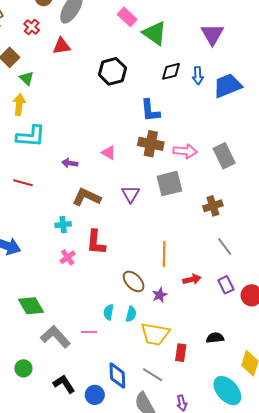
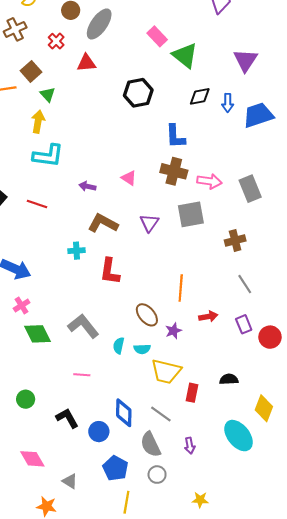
pink cross: (68, 257) -> (22, 306), moved
cyan semicircle: (131, 314) -> (142, 349), turned 70
pink line: (89, 332) -> (82, 375), moved
gray L-shape: (55, 337) -> (83, 326), moved

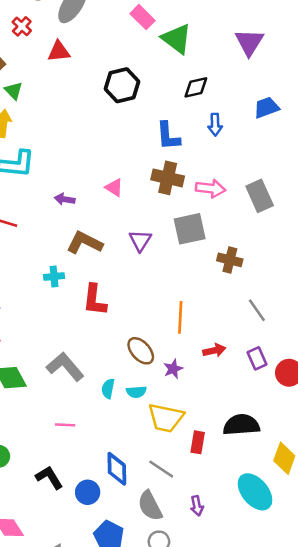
blue arrow: (228, 103) -> (215, 125), moved
blue trapezoid: (258, 115) -> (267, 108), size x0.7
brown cross: (235, 241) -> (230, 260), moved, turned 30
black semicircle: (229, 379) -> (241, 425), size x1.6

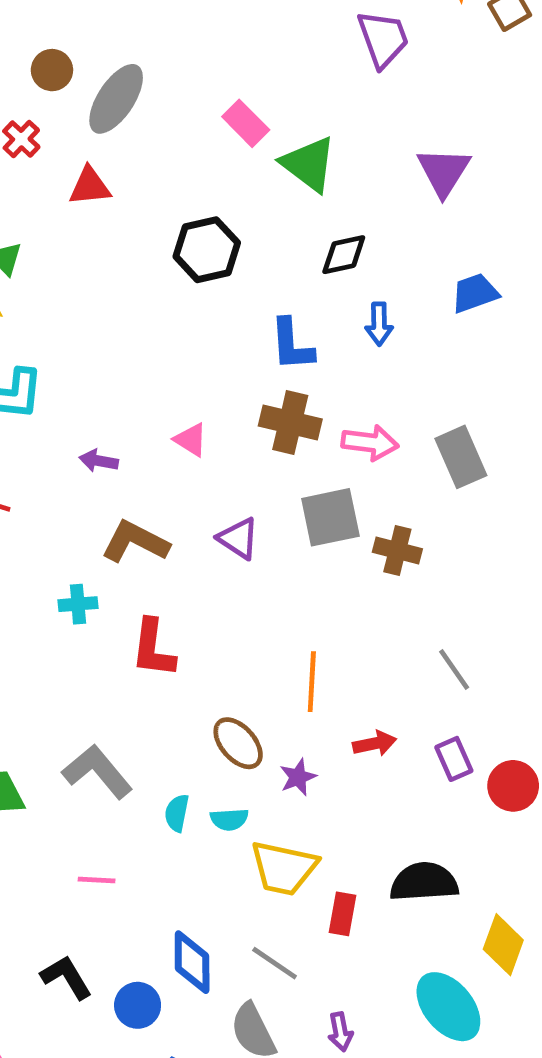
purple triangle: (140, 241) -> (238, 538), turned -30
brown cross: (230, 260) -> (397, 550), moved

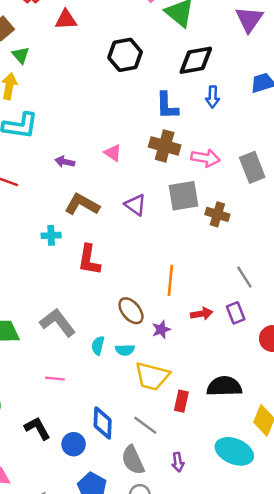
black diamond: (344, 255) -> (196, 60), size x1.4
purple rectangle: (454, 759) -> (236, 313), moved
cyan ellipse: (448, 1007) -> (234, 451), turned -30

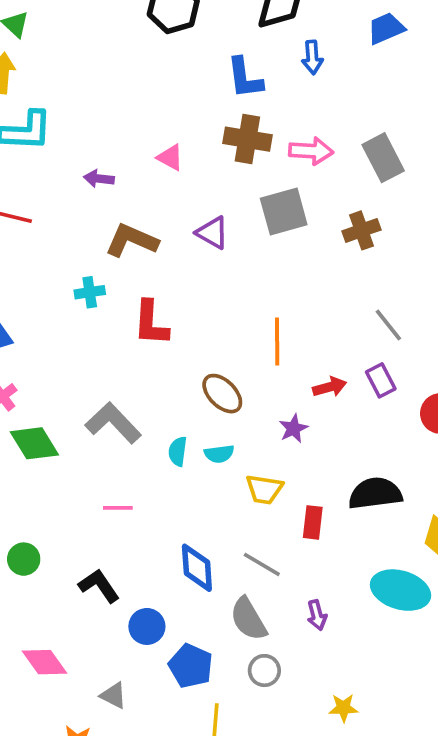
brown cross: (217, 214) -> (362, 230), moved, turned -30
purple star: (161, 330) -> (293, 428), moved
yellow trapezoid: (152, 376) -> (264, 489), size x0.7
blue circle: (74, 444) -> (147, 626), moved

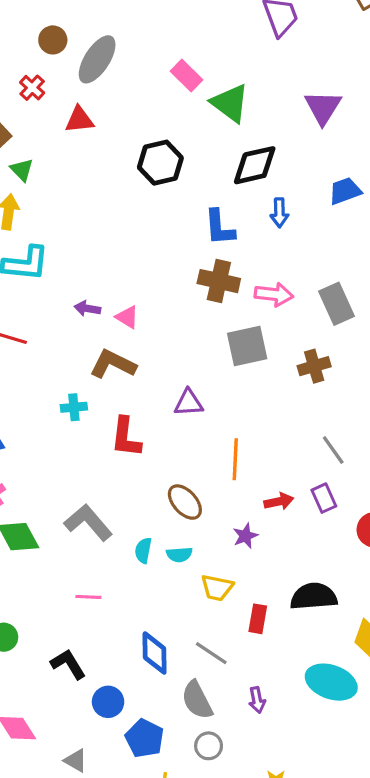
pink triangle: (170, 157) -> (127, 317), moved
purple triangle: (212, 233) -> (189, 403), moved, turned -36

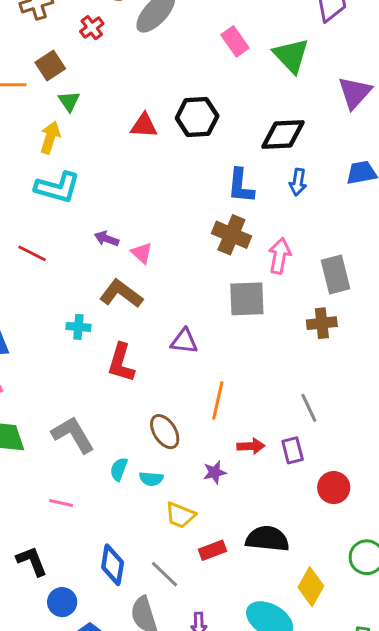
green triangle: (230, 103) -> (291, 55), moved
red triangle: (79, 120) -> (144, 126), moved
pink arrow: (274, 294) -> (280, 256), turned -96
brown cross: (314, 366) -> (322, 323), moved
red rectangle: (258, 619) -> (213, 550), turned 50

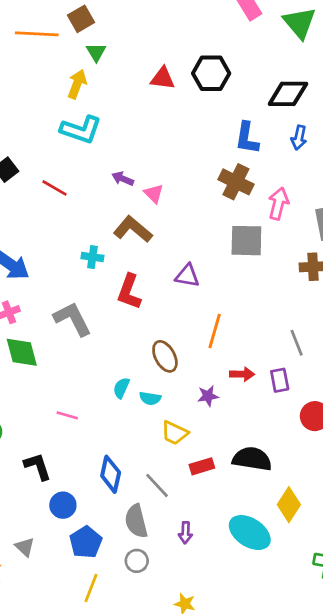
gray L-shape: (73, 435) -> (72, 319), moved

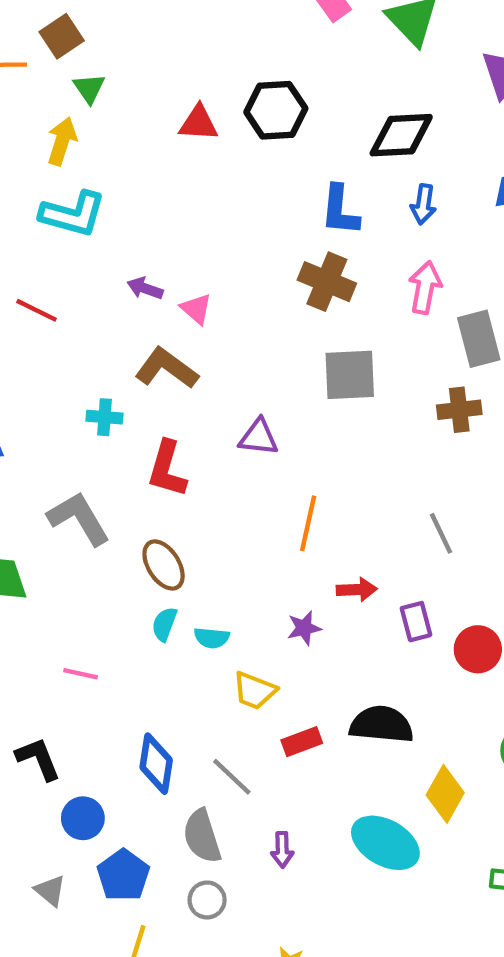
pink arrow: (278, 204) -> (425, 287), moved
brown ellipse: (165, 356) -> (164, 565), moved
purple rectangle: (280, 380) -> (416, 622), moved
gray triangle: (25, 547) -> (50, 891), moved

